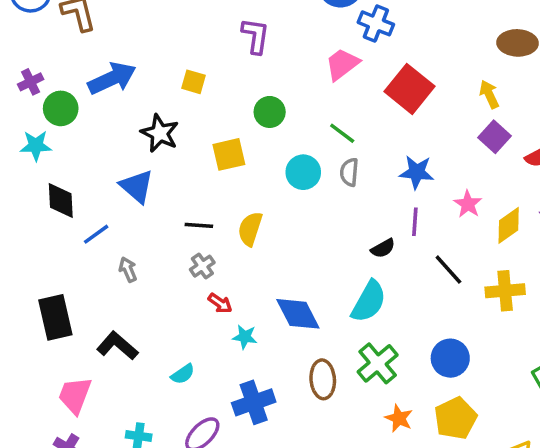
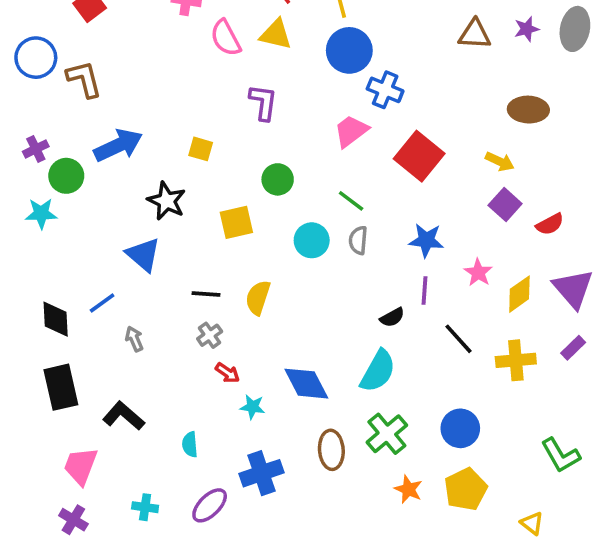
yellow arrow: (489, 94) -> (500, 161), turned 140
black diamond: (61, 201) -> (56, 319), moved
cyan semicircle: (183, 374) -> (190, 444), turned 120

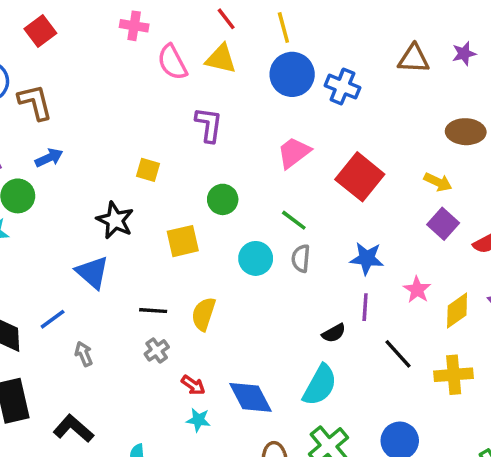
blue cross: (385, 90) -> (342, 87), moved
blue arrow: (118, 145) -> (49, 158), moved, size x0.6
red arrow: (227, 373) -> (193, 385), moved

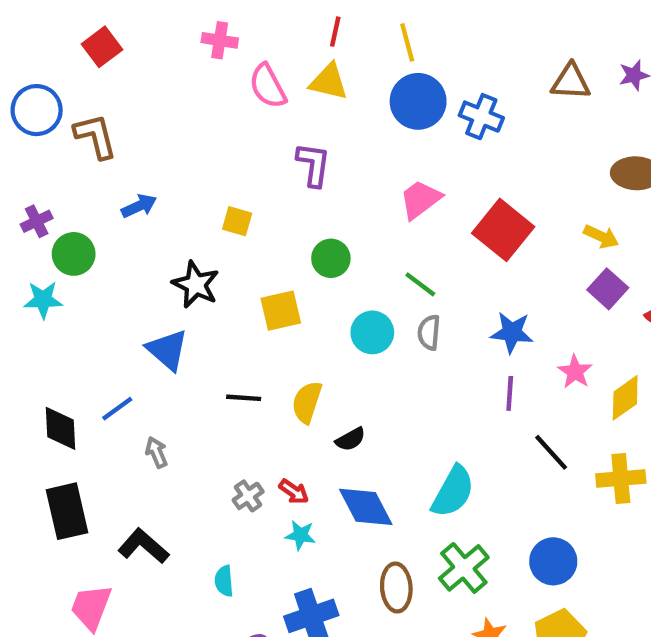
red line: (226, 19) -> (335, 32), turned 50
blue arrow: (49, 158) -> (139, 206), moved
black semicircle: (334, 333) -> (351, 439), moved
gray cross: (157, 350) -> (248, 496), moved

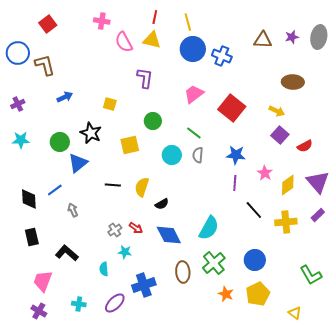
green circle: (74, 254) -> (60, 142), moved
blue triangle: (167, 350) -> (78, 163), turned 40
black rectangle: (67, 511) -> (32, 237), size x0.7
cyan star: (300, 535) -> (125, 252), moved

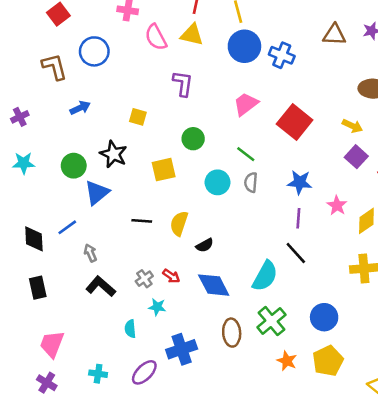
blue circle: (18, 53) -> (94, 51), moved
black line: (254, 210) -> (296, 253), moved
black L-shape: (67, 253) -> (101, 286), moved

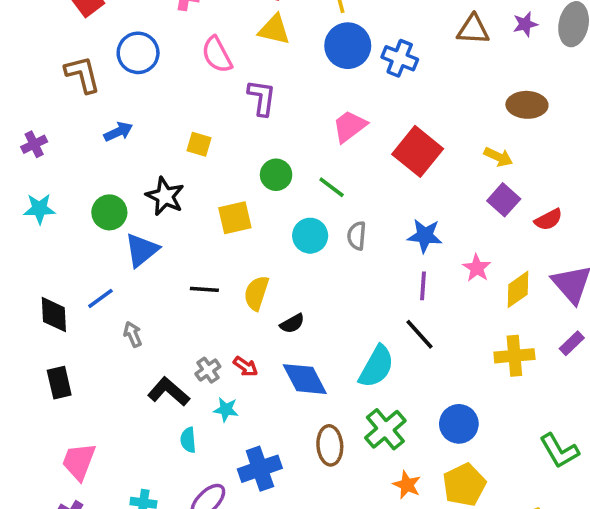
pink semicircle: (156, 37) -> (217, 55), moved
green line: (246, 154) -> (332, 187), moved
black L-shape: (101, 286) -> (169, 392), moved

